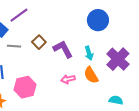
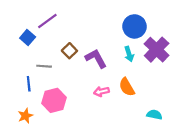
gray line: (14, 46) -> (44, 66), moved
cyan arrow: (89, 53) -> (129, 54), moved
purple cross: (118, 59) -> (157, 50), moved

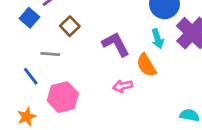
brown square: (69, 51) -> (70, 26), moved
blue line: (29, 84) -> (31, 76), turned -32
orange semicircle: (127, 87) -> (146, 65), moved

